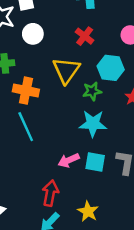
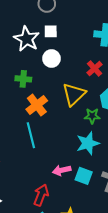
orange cross: (26, 91) -> (37, 105), turned 30
cyan star: (93, 124) -> (88, 143), turned -30

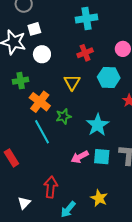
red cross: (95, 69) -> (85, 53), turned 35
yellow triangle: (74, 94) -> (72, 82), size x0.7
green star: (92, 116) -> (63, 116), moved
red arrow: (41, 195) -> (51, 187), moved

